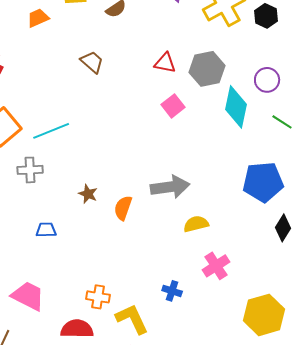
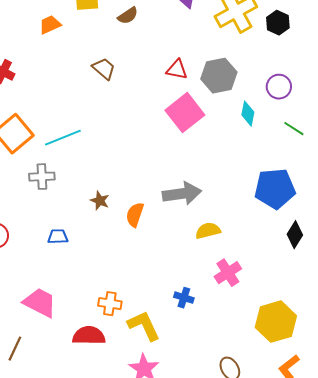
pink square: (173, 106) -> (185, 113), size x1.6
cyan diamond: (236, 107) -> (248, 114), size x0.6

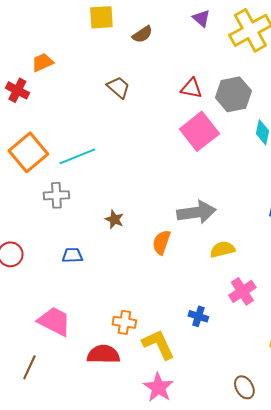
orange trapezoid: (50, 25) -> (42, 62), moved
orange semicircle: (135, 215) -> (161, 242), moved

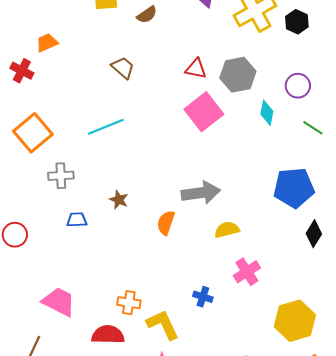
cyan line: (77, 156) -> (106, 127), moved
blue trapezoid: (72, 255) -> (77, 220), moved

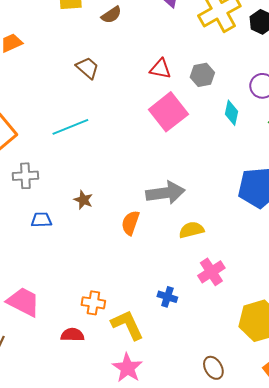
gray hexagon: (238, 75) -> (202, 75), size x0.7
red semicircle: (108, 335) -> (72, 335), size x0.7

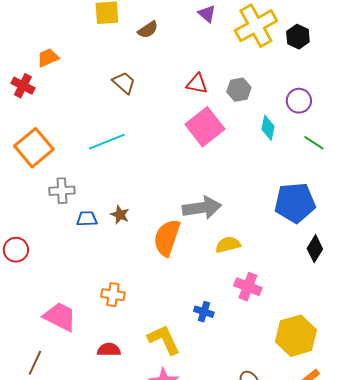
blue trapezoid: (41, 220) -> (87, 219), moved
orange semicircle: (130, 223) -> (167, 238), size x1.5
pink cross: (211, 272) -> (248, 287), turned -36
orange cross: (93, 303) -> (113, 295), moved

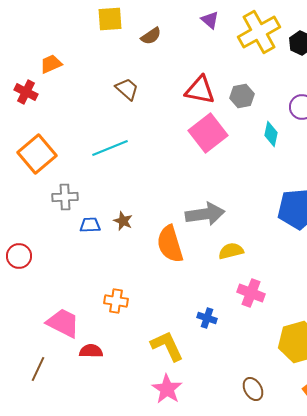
red triangle: (197, 84) -> (200, 90), size x1.4
orange semicircle: (167, 238) -> (170, 244), turned -36
red semicircle: (109, 350) -> (91, 351), moved

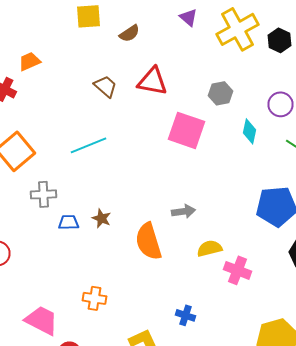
red triangle: (200, 90) -> (152, 81), moved
pink square: (208, 133) -> (186, 130), turned -33
gray arrow: (205, 214) -> (184, 211), size x0.6
pink cross: (251, 293) -> (238, 270), moved

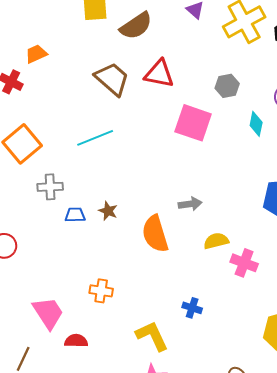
brown semicircle: (130, 33) -> (136, 26), size x1.6
brown trapezoid: (106, 86) -> (112, 79), size x1.5
pink trapezoid: (42, 320) -> (48, 313), turned 30

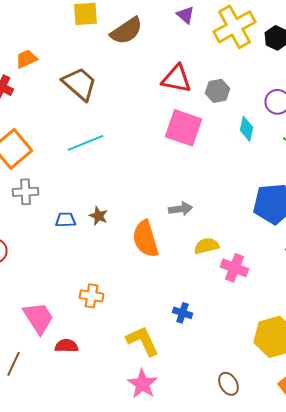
red triangle: (159, 74) -> (176, 79), moved
brown trapezoid: (112, 79) -> (80, 84), moved
gray cross: (50, 187) -> (26, 192), moved

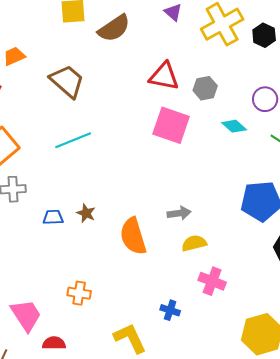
cyan diamond: (246, 129) -> (234, 126), turned -60
gray arrow: (180, 209) -> (179, 213), moved
pink cross: (234, 268) -> (212, 281), moved

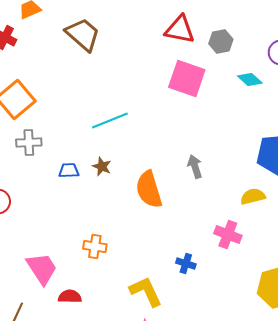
cyan line: (73, 140) -> (110, 120), moved
gray arrow: (179, 213) -> (195, 166), turned -100
yellow semicircle: (194, 243) -> (253, 196), moved

